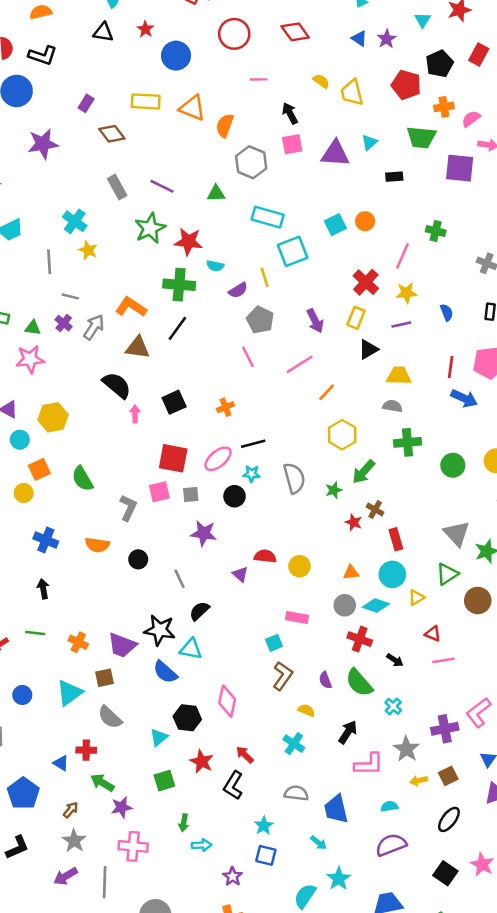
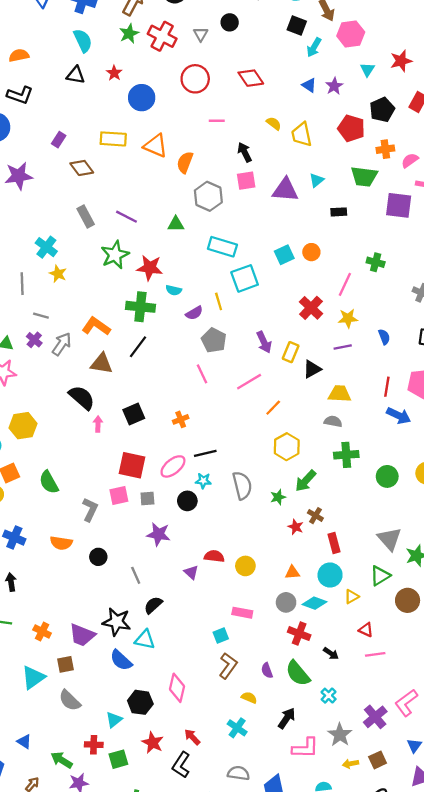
yellow rectangle: (356, 318) -> (291, 352), moved
purple cross: (445, 729) -> (375, 717), turned -30
red cross: (86, 750) -> (94, 745), moved

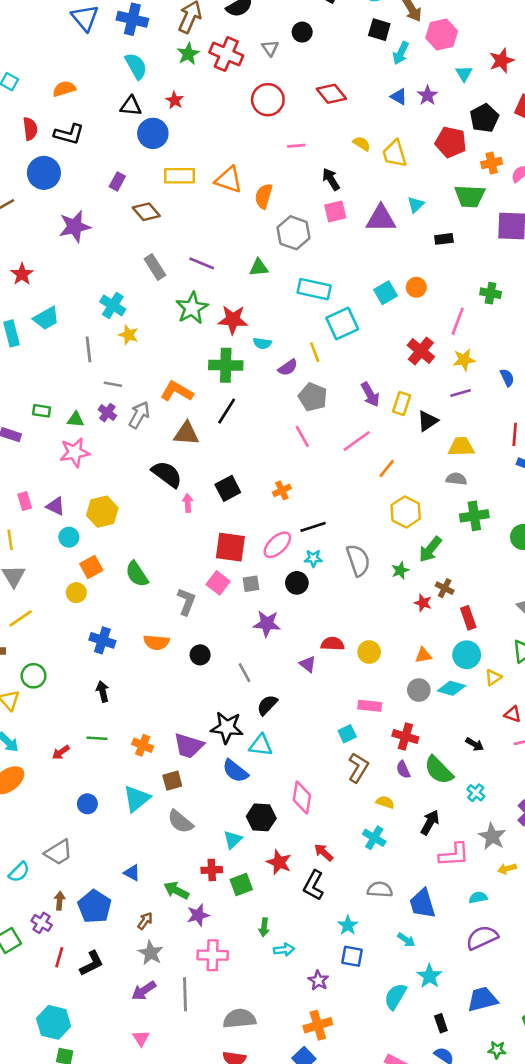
blue circle: (142, 98) -> (153, 133), moved
pink square: (119, 496) -> (218, 583), turned -36
red cross: (299, 634) -> (405, 736), moved

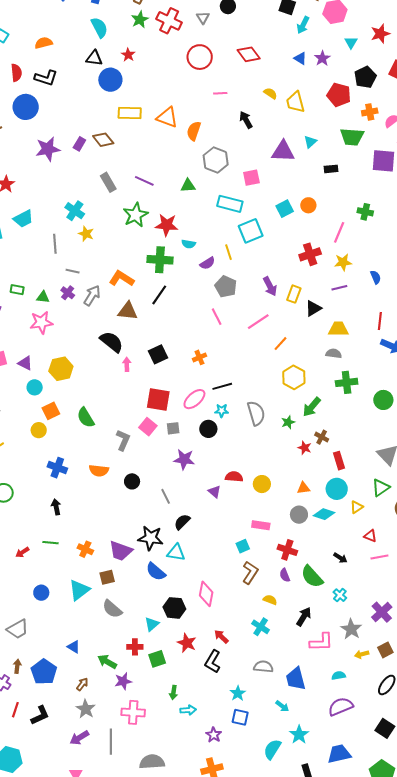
purple rectangle: (117, 181) -> (79, 144), moved
pink square: (335, 211) -> (251, 178), moved
red cross: (421, 351) -> (310, 254), turned 30

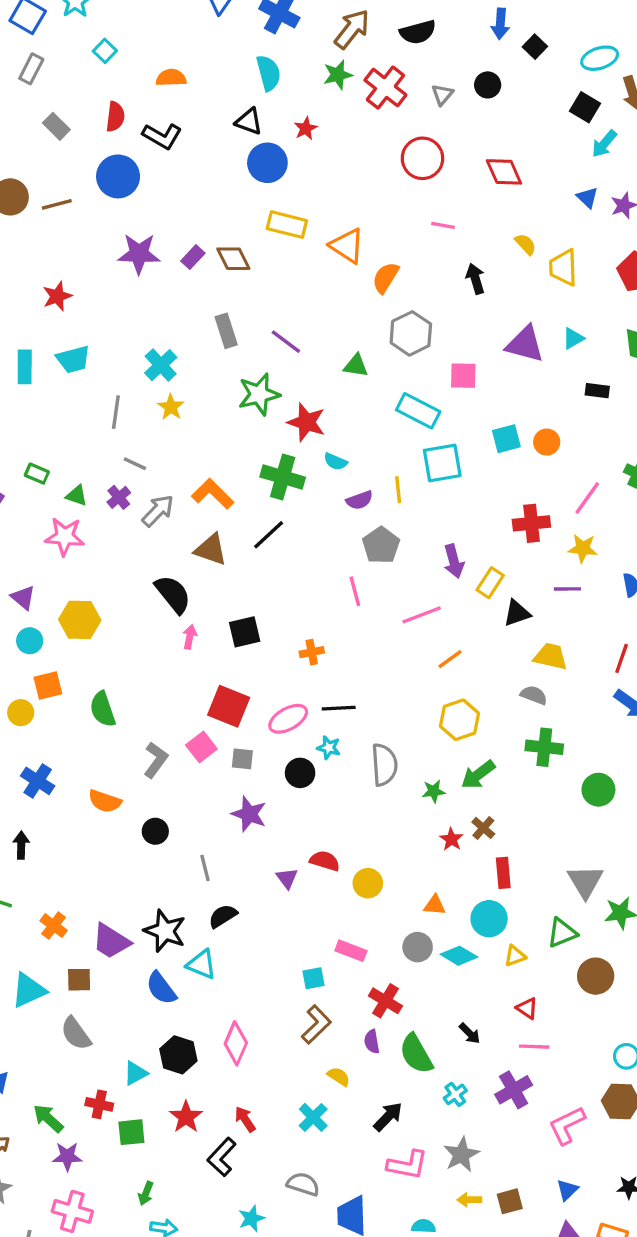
purple cross: (382, 612) -> (514, 1090), moved

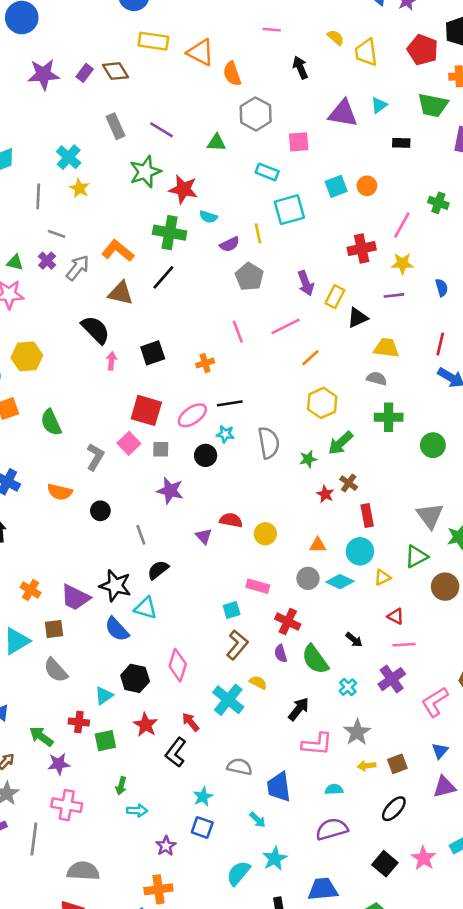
orange semicircle: (386, 278) -> (232, 74), turned -45
cyan rectangle: (418, 411) -> (267, 172), size x0.7
pink line: (355, 591) -> (238, 332), moved
cyan cross: (313, 1117) -> (228, 700), moved, size x1.4

